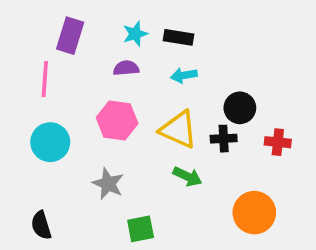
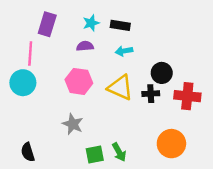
cyan circle: (50, 142) -> (23, 83), moved
red cross: (278, 142) -> (187, 96), size x1.5
green arrow: (187, 176) -> (119, 152), moved, turned 36

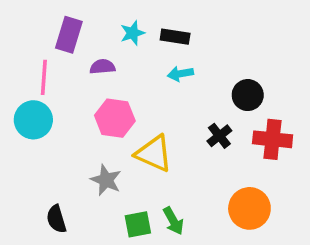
purple semicircle: (85, 46) -> (102, 67), moved
black circle: (162, 73) -> (248, 95), moved
yellow triangle: (120, 88) -> (154, 154), moved
black cross: (151, 94) -> (219, 136), turned -35
black semicircle: (28, 152) -> (56, 219), moved

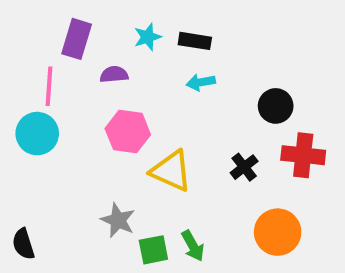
black cross: (219, 136) -> (244, 167), moved
gray star: (106, 180) -> (118, 220), moved
black semicircle: (56, 219) -> (23, 244), moved

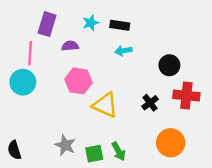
gray star: (118, 220) -> (65, 145), moved

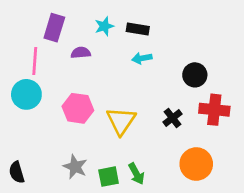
pink hexagon: (79, 81) -> (78, 108), moved
yellow triangle: (105, 105) -> (121, 121), turned 40

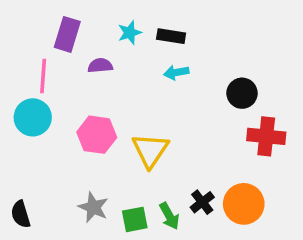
black cross: (173, 118) -> (202, 202), moved

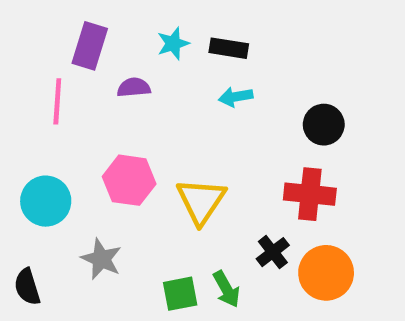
cyan circle: (33, 117) -> (46, 201), moved
red cross: (266, 136) -> (310, 194), moved
black cross: (202, 202) -> (273, 252), moved
gray star: (93, 207) -> (101, 259), moved

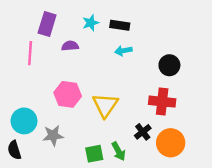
cyan circle: (46, 201) -> (24, 121), moved
gray star: (101, 259) -> (53, 135), turned -30

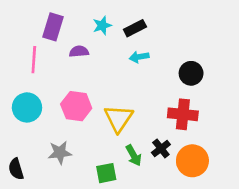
black rectangle: (120, 25) -> (135, 28), turned -36
cyan circle: (24, 121) -> (27, 107), moved
green arrow: (119, 151) -> (134, 155), moved

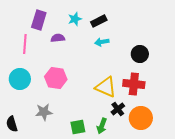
yellow triangle: (119, 118) -> (106, 87), moved, turned -40
green arrow: (134, 155) -> (102, 126), moved, turned 49

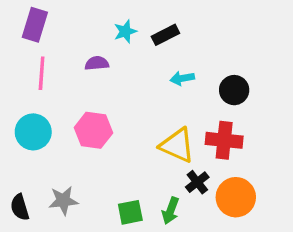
purple rectangle: (39, 20) -> (35, 25), moved
cyan arrow: (102, 42) -> (182, 78), moved
gray star: (44, 112) -> (63, 201), moved

